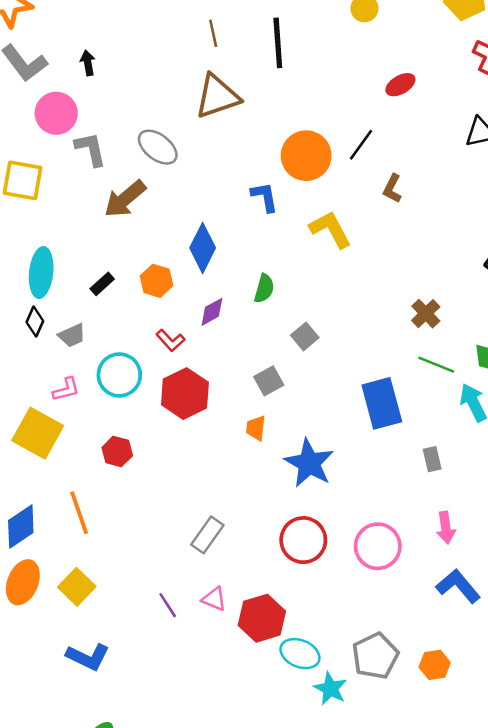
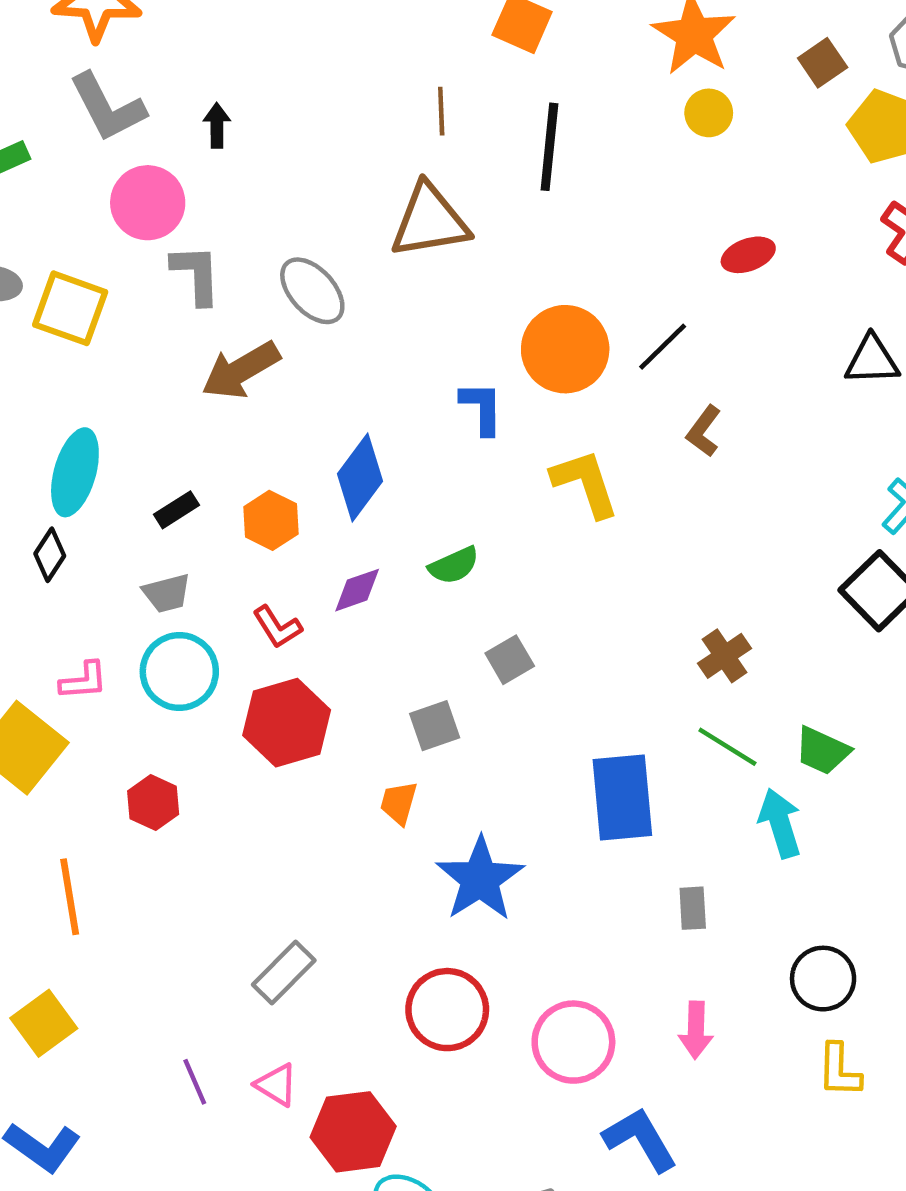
green semicircle: (264, 289) -> (454, 565), turned 40
gray trapezoid: (72, 335) -> (167, 593), moved
blue L-shape: (458, 586) -> (640, 1139), moved

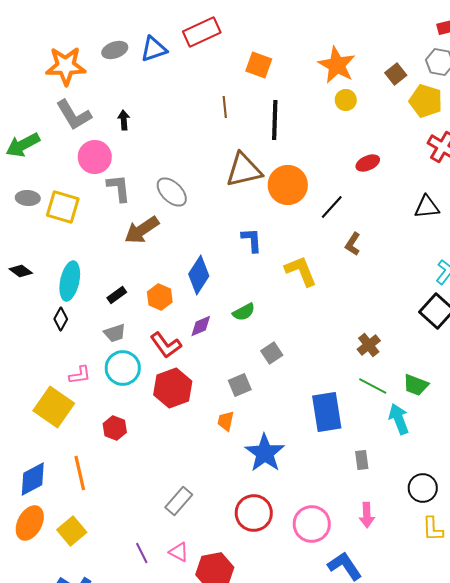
brown triangle: (430, 221) -> (244, 170), moved
orange circle: (565, 349) -> (288, 185), moved
red L-shape: (277, 627) -> (166, 345), size x1.4

